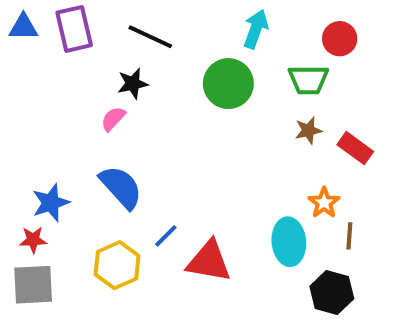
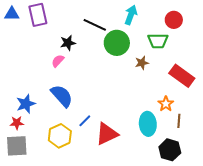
black line: (150, 37) -> (95, 25), moved
brown star: (308, 130) -> (142, 63), moved
red rectangle: (355, 148) -> (182, 76), size x1.4
red triangle: (209, 261) -> (107, 134), turned -35

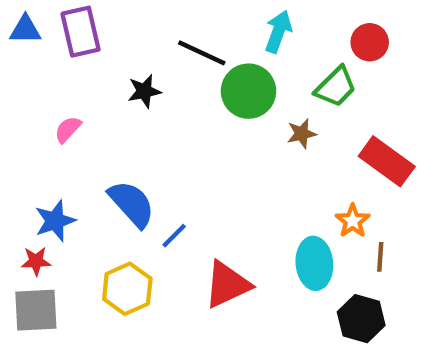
green trapezoid: (158, 41) -> (336, 87), turned -45
pink semicircle: (58, 61) -> (68, 129), moved
blue line: (85, 121) -> (174, 236), moved

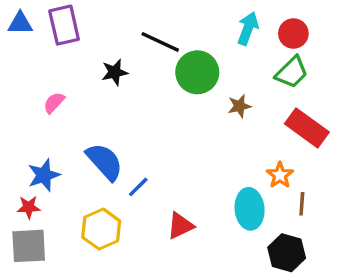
cyan arrow: (278, 32) -> (248, 28), moved
green trapezoid: (336, 87) -> (292, 72), moved
red triangle: (227, 285) -> (180, 226), size x0.7

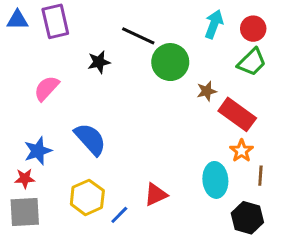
pink semicircle: (54, 103) -> (47, 88), size x1.4
red rectangle: (307, 128) -> (237, 114), moved
blue line: (138, 187) -> (119, 215), moved

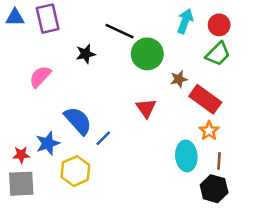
blue star: (38, 151) -> (48, 143), moved
brown line: (260, 176) -> (219, 161), moved
red triangle: (156, 194) -> (146, 108), moved, turned -40
blue line: (119, 215) -> (103, 138), moved

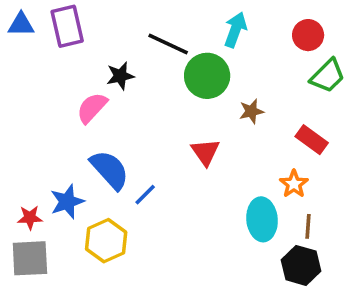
cyan arrow: (185, 21) -> (235, 30), moved
green trapezoid: (218, 54) -> (328, 76), moved
pink semicircle: (40, 77) -> (92, 108), moved
red rectangle: (205, 99) -> (312, 140), moved, size x0.7

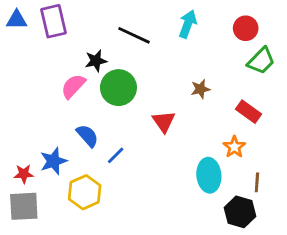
green circle: (207, 76) -> (118, 88), moved
blue semicircle: (110, 170) -> (87, 136), size x0.7
brown line: (308, 226) -> (257, 182), moved

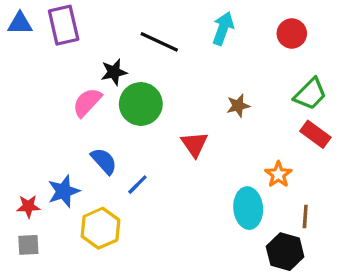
green trapezoid: (261, 61) -> (310, 94), moved
red rectangle: (248, 112) -> (315, 134), moved
gray square: (24, 206) -> (28, 245), size x0.6

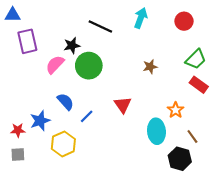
purple rectangle: (64, 25) -> (27, 41), moved
red triangle: (194, 144) -> (123, 105), moved
brown line: (305, 216) -> (192, 137), turned -40

